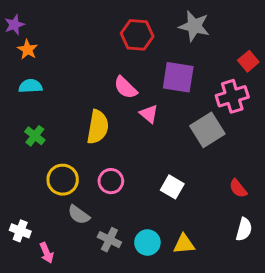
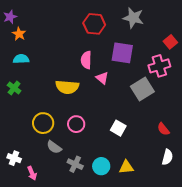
pink semicircle: (125, 88) -> (86, 60), turned 48
yellow semicircle: (98, 127) -> (67, 87), turned 85
green cross: (35, 136) -> (14, 88), moved

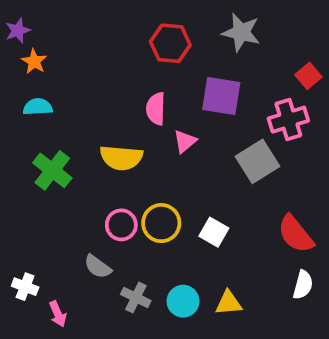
pink triangle: (102, 78) -> (185, 141), turned 40
green cross: (14, 88) -> (52, 170), moved, size x1.5
yellow circle: (43, 123) -> (161, 223), moved
pink circle: (76, 124) -> (121, 225), moved
red semicircle: (163, 129) -> (296, 234), size x1.6

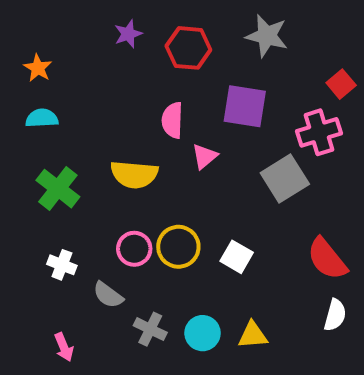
purple star: (18, 31) -> (128, 34), moved
white cross: (25, 287) -> (62, 265), moved

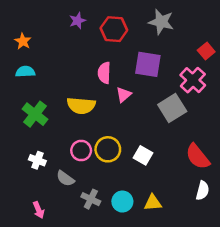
pink cross: (319, 132) -> (193, 80), turned -30

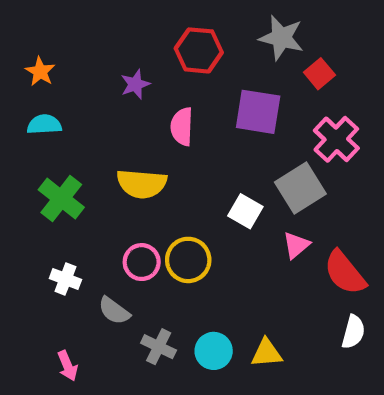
purple star: (77, 21) -> (135, 84), moved
red square: (206, 51) -> (319, 74), moved
pink triangle: (124, 95) -> (296, 245), moved
white square: (143, 155) -> (245, 211), moved

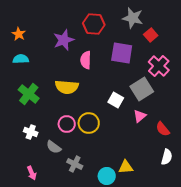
purple star: (135, 84) -> (64, 40), size x1.5
red semicircle: (345, 273) -> (163, 129), size x0.7
cyan circle: (214, 351) -> (107, 176), moved

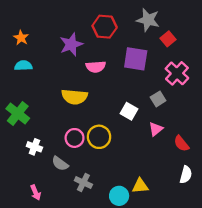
pink semicircle: (86, 60) -> (96, 67), turned -96
gray square: (142, 89) -> (158, 99), size x0.6
green cross: (29, 94) -> (18, 113), moved

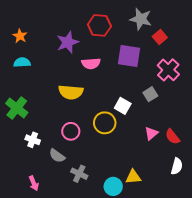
pink triangle: (156, 129) -> (151, 133), moved
yellow circle: (99, 137) -> (105, 123), moved

